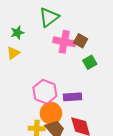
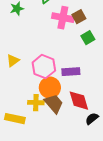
brown square: (81, 41) -> (79, 17), turned 32
yellow triangle: (13, 53) -> (13, 61), moved

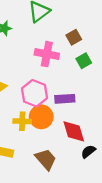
pink cross: (63, 18) -> (47, 54), moved
yellow cross: (36, 103) -> (22, 121), moved
brown trapezoid: (54, 104) -> (46, 159), moved

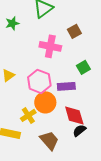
green square: (84, 61) -> (83, 67), moved
yellow cross: (22, 121) -> (28, 115), moved, turned -35
black semicircle: (88, 152) -> (79, 130), moved

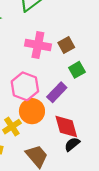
brown square: (74, 31) -> (66, 45), moved
purple rectangle: (66, 86) -> (57, 92), turned -42

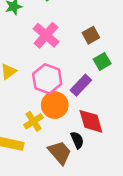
pink cross: (38, 45) -> (46, 35), moved, turned 30
black semicircle: (72, 144) -> (77, 140), moved, turned 105

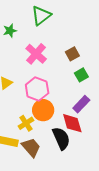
purple rectangle: (81, 85) -> (81, 104), moved
black semicircle: (77, 140) -> (61, 138), size x1.6
brown trapezoid: (60, 152) -> (31, 147), moved

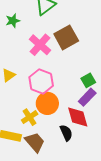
brown square: (72, 54) -> (66, 37), moved, size x1.6
green square: (81, 75) -> (88, 80), moved
black semicircle: (61, 138) -> (66, 133), size x0.7

